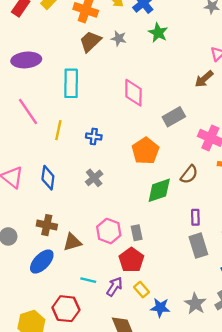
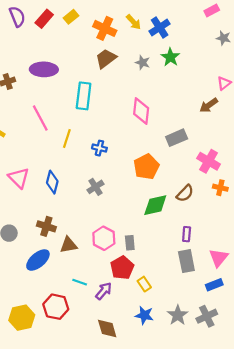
gray star: (119, 38) -> (143, 63), moved
yellow rectangle: (141, 290) -> (144, 284), moved

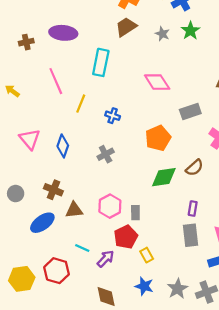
pink diamond: (141, 111) -> (157, 82), turned -44

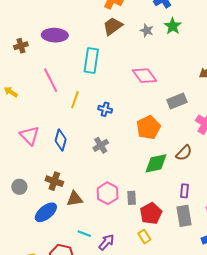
red pentagon: (126, 237) -> (151, 213), moved

